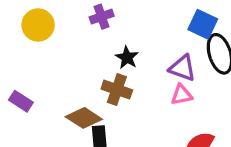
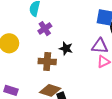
brown cross: (117, 90) -> (47, 61), moved

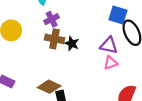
brown cross: (47, 61) -> (54, 39), moved

